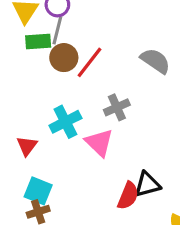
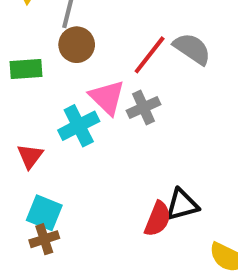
green rectangle: (38, 42) -> (26, 69), moved
red line: (90, 62) -> (150, 55), moved
pink triangle: (99, 143) -> (107, 97), moved

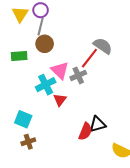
red line: (150, 55) -> (89, 58), moved
red triangle: (30, 156) -> (60, 100), moved
cyan square: (44, 213) -> (23, 119), moved

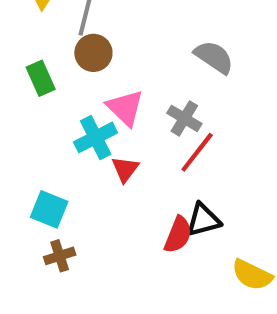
green rectangle: (19, 56) -> (41, 78), turned 70
red line: (89, 58) -> (197, 152), moved
gray cross: (78, 75) -> (184, 118), moved, turned -35

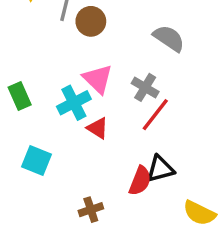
brown circle: (93, 53) -> (91, 21), moved
green rectangle: (41, 78) -> (20, 96), moved
red triangle: (125, 169) -> (98, 128), turned -35
brown cross: (60, 256) -> (91, 210), moved

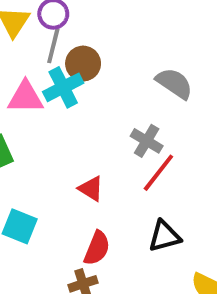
pink triangle: (98, 79) -> (25, 97), moved, turned -44
cyan cross: (74, 103) -> (63, 87), moved
red semicircle: (140, 181) -> (97, 248), moved

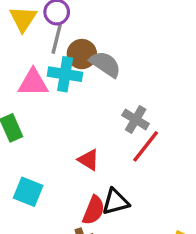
gray semicircle: (174, 83) -> (105, 64), moved
cyan cross: (63, 87) -> (65, 74), turned 36
black triangle: (164, 236) -> (115, 202), moved

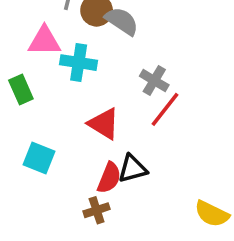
cyan cross: (65, 74) -> (79, 63), moved
red triangle: (89, 160) -> (104, 124), size x1.4

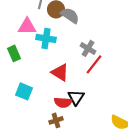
black triangle: (133, 169) -> (76, 97), turned -42
red semicircle: (109, 178) -> (63, 102), turned 72

